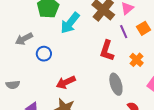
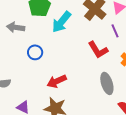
gray arrow: (24, 39) -> (16, 27), moved, turned 36
red L-shape: (107, 51) -> (98, 50), turned -50

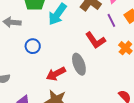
gray ellipse: (107, 83) -> (79, 64), moved

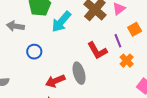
purple line: (111, 20) -> (118, 41), moved

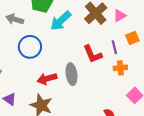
blue circle: (34, 52) -> (30, 47), size x1.5
orange cross: (127, 61) -> (120, 68), turned 32

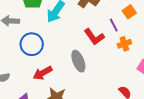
red arrow: (47, 79) -> (43, 73), moved

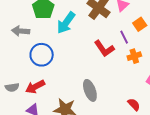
gray ellipse: (78, 61) -> (90, 90), moved
red arrow: (43, 73) -> (35, 87), moved

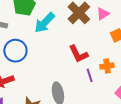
purple line: (124, 37) -> (90, 75), moved

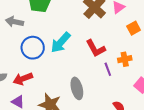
cyan arrow: (45, 23) -> (61, 43), moved

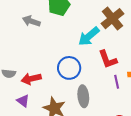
cyan arrow: (61, 43) -> (89, 36), moved
blue circle: (33, 48) -> (69, 68), moved

